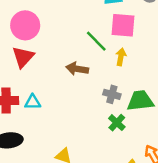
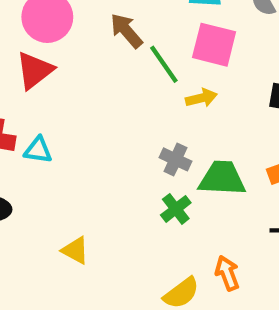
yellow arrow: (121, 57) -> (201, 98), turned 56
brown arrow: (77, 69) -> (126, 31), moved, turned 30

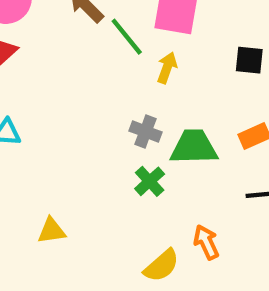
yellow arrow: (201, 98) -> (167, 68), turned -52
yellow triangle: (75, 250) -> (52, 231), turned -32

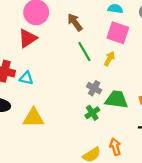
green line: (127, 37) -> (84, 51), moved
yellow triangle: (52, 231) -> (33, 118), moved, size x1.5

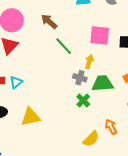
pink square: (118, 33) -> (100, 35), moved
yellow arrow: (109, 59) -> (89, 62), moved
cyan triangle: (26, 78) -> (16, 82), turned -40

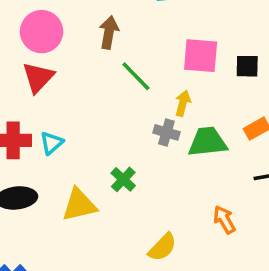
brown arrow: (49, 22) -> (109, 32), turned 60
green cross: (83, 100) -> (123, 179), moved
yellow semicircle: (91, 139) -> (162, 247), moved

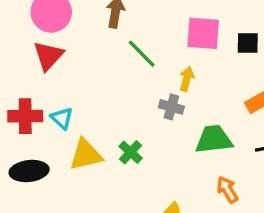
green trapezoid: (208, 142) -> (214, 139), moved
cyan triangle: (52, 143) -> (62, 118), turned -35
yellow triangle: (79, 205) -> (86, 155), moved

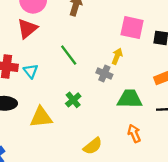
green line: (142, 54) -> (69, 55), moved
yellow triangle: (86, 155) -> (41, 117), moved

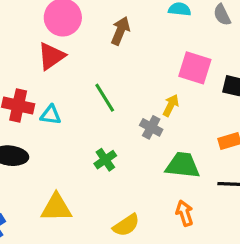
cyan triangle: (31, 71) -> (51, 115), turned -49
yellow triangle: (41, 117) -> (56, 208), moved

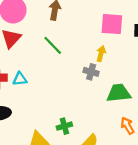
green line: (105, 98) -> (53, 45), moved
green cross: (105, 160) -> (64, 126), moved, turned 32

